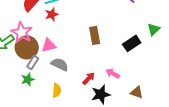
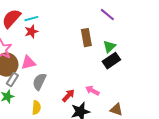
green triangle: (154, 29) -> (109, 47), moved
brown rectangle: (95, 35) -> (86, 38), moved
gray semicircle: (60, 64) -> (39, 82), turned -90

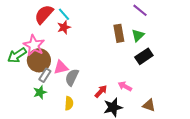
cyan line: (31, 19) -> (64, 14), turned 64
green triangle: (109, 47) -> (138, 35), moved
pink triangle: (28, 63) -> (61, 67), moved

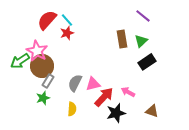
pink triangle: (61, 67) -> (93, 84), moved
red arrow: (101, 91) -> (104, 97), size x1.5

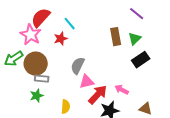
cyan line: (67, 20) -> (70, 24), moved
red star: (67, 33) -> (61, 39), moved
pink star: (37, 51) -> (31, 35), moved
gray rectangle: (48, 81) -> (42, 79), turned 64
gray semicircle: (75, 83) -> (78, 66), moved

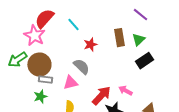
red star: (61, 39) -> (90, 45), moved
gray semicircle: (78, 66) -> (81, 67), turned 108
pink triangle: (87, 82) -> (70, 83), moved

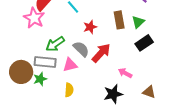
green arrow: (17, 60) -> (55, 44), moved
brown circle: (39, 65) -> (21, 72), moved
gray rectangle: (45, 80) -> (45, 62), size x1.5
red arrow: (101, 96) -> (101, 53), moved

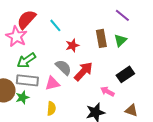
black rectangle: (144, 43) -> (125, 74), moved
green arrow: (55, 44) -> (26, 60), moved

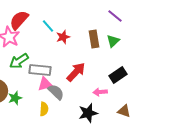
red star: (72, 45) -> (63, 37), moved
gray semicircle: (63, 67) -> (56, 92), moved
gray rectangle: (27, 80) -> (40, 70), moved
pink arrow: (107, 91) -> (100, 92), turned -32

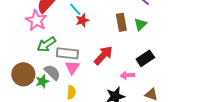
red star: (63, 37) -> (82, 20), moved
pink triangle: (45, 84) -> (72, 67), turned -42
gray semicircle: (56, 92) -> (52, 72), moved

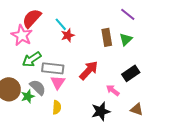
pink arrow: (127, 75) -> (113, 90), turned 40

